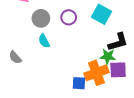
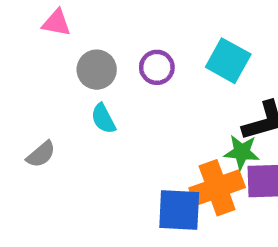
gray semicircle: (15, 57) -> (41, 154), turned -88
blue square: (79, 83) -> (179, 210), size x1.5

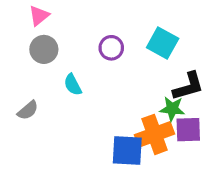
pink triangle: (57, 23) -> (39, 16), turned -50
gray circle: (97, 70) -> (44, 49), moved

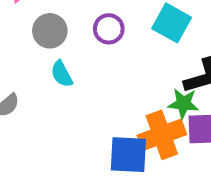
gray circle: (44, 49) -> (50, 31), moved

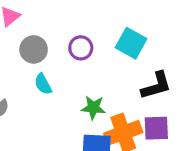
green star: (183, 103) -> (93, 108), moved

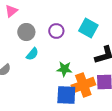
cyan semicircle: (43, 84) -> (32, 54), turned -112

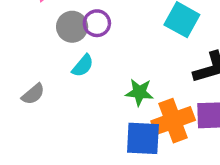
purple circle: (56, 31) -> (97, 23), moved

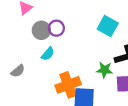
green star: (139, 92) -> (104, 70), moved
orange cross: (173, 121) -> (68, 85), moved

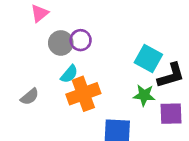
cyan square: (108, 26) -> (148, 59), moved
orange cross: (68, 85) -> (83, 94), moved

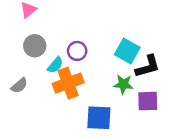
purple circle: (81, 40) -> (77, 51), moved
gray circle: (61, 43) -> (35, 46), moved

